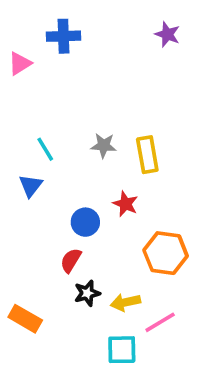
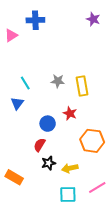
pink line: (160, 322) -> (97, 187), moved

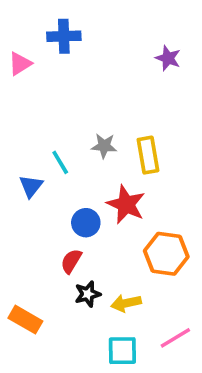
purple star: (93, 19) -> (168, 58), moved
cyan line: (25, 83) -> (60, 162), moved
red star: (70, 113) -> (126, 204), size x1.5

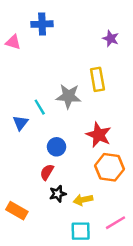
pink triangle: (20, 64) -> (13, 42), turned 49
gray star: (104, 146) -> (69, 96), size x1.5
yellow rectangle: (148, 155) -> (97, 79), moved
red star: (126, 204) -> (99, 135), moved

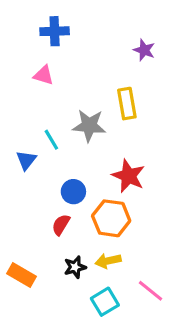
pink triangle: (13, 42) -> (44, 75), moved
orange hexagon: (109, 167) -> (111, 218), moved
black star: (58, 194) -> (75, 267), moved
pink line: (115, 223) -> (150, 291), turned 70
cyan square: (81, 231) -> (105, 302), turned -30

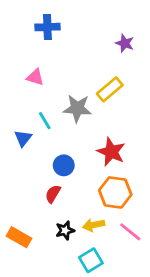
pink triangle: (44, 75) -> (35, 77), moved
yellow rectangle: (127, 104) -> (110, 89), turned 60
orange hexagon: (111, 218) -> (115, 192), moved
pink line: (150, 291) -> (130, 232), moved

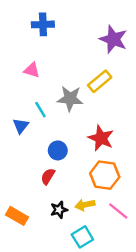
purple star: (125, 43) -> (113, 39), size x1.6

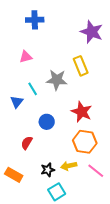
pink triangle: (32, 70) -> (26, 57), turned -32
yellow rectangle: (100, 81) -> (81, 66), turned -72
red semicircle: (48, 176) -> (27, 143), moved
cyan square: (82, 237) -> (57, 192), moved

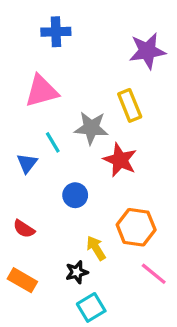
purple star: (92, 32) -> (147, 51), turned -30
pink triangle: (26, 57) -> (42, 91), size x1.6
red star: (82, 112) -> (120, 160), moved
red semicircle: (27, 143) -> (24, 229), moved, turned -88
yellow arrow: (69, 166) -> (96, 248), moved, turned 70

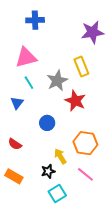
gray star: (91, 128) -> (57, 81), turned -30
cyan line: (53, 142) -> (29, 83), moved
pink line: (154, 274) -> (85, 174), moved

